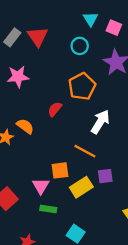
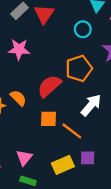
red semicircle: (55, 109) -> (49, 86), size x1.6
orange square: (60, 170) -> (48, 119), moved

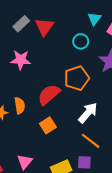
orange semicircle: (18, 98) -> (20, 106), turned 35
orange square: (48, 119) -> (48, 125), turned -35
orange line: (72, 131) -> (91, 141), moved

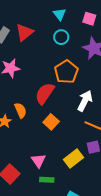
cyan triangle: (94, 19) -> (60, 14), moved
red triangle: (44, 27) -> (24, 32), turned 30

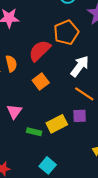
pink triangle: (39, 161) -> (14, 111), moved
green rectangle: (47, 180) -> (34, 132), moved

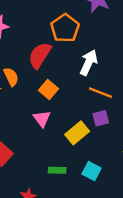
pink triangle: (14, 111) -> (42, 119), moved
green rectangle: (34, 132) -> (57, 170), moved
cyan square: (48, 165) -> (92, 171), moved

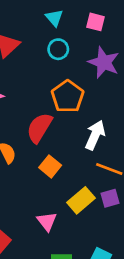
pink triangle: (42, 119) -> (47, 221), moved
yellow rectangle: (77, 133) -> (81, 200), moved

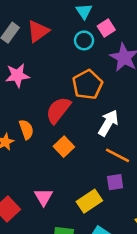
pink square: (96, 22) -> (106, 28), moved, turned 36
yellow rectangle: (81, 200) -> (89, 201), moved
pink triangle: (47, 221) -> (44, 197), moved

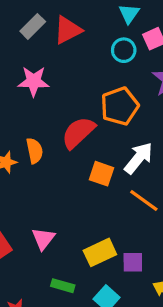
orange square: (64, 147) -> (102, 174), moved, turned -36
purple square: (115, 182) -> (133, 262), moved

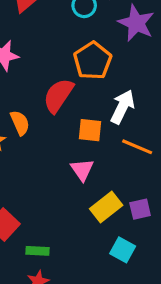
pink triangle: (43, 239) -> (82, 170), moved
green rectangle: (63, 286) -> (38, 251), moved

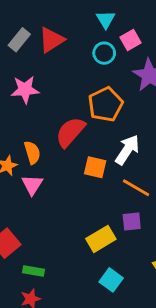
pink triangle: (82, 170) -> (32, 185), moved
purple square: (140, 209) -> (132, 221), moved

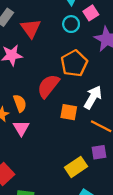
red triangle: (51, 40) -> (31, 28), moved, turned -30

